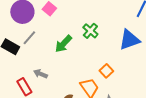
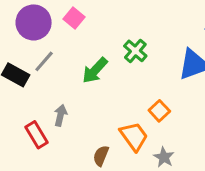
gray arrow: (40, 74) -> (60, 115), turned 80

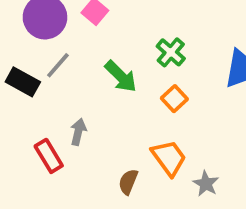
green arrow: (95, 70) -> (121, 76), turned -88
orange square: (159, 111) -> (174, 99), moved

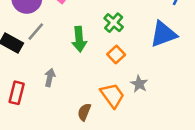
green arrow: (121, 76) -> (79, 39), turned 40
red rectangle: (49, 156) -> (17, 93), moved, turned 45
gray star: (206, 184) -> (139, 84), moved

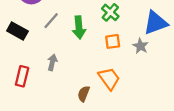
gray line: (36, 32) -> (51, 21), moved
orange square: (116, 55) -> (113, 41), turned 35
gray star: (139, 84) -> (141, 46), moved

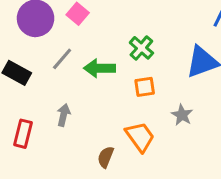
green arrow: (79, 28) -> (99, 68), turned 95
gray star: (141, 46) -> (182, 115), moved

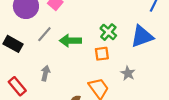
green cross: (141, 48) -> (108, 32), moved
red rectangle: (23, 134) -> (17, 86), turned -54

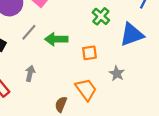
green cross: (108, 32) -> (101, 16), moved

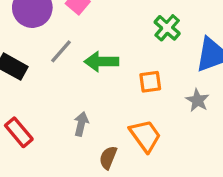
gray arrow: (30, 73) -> (81, 124), moved
gray star: (117, 73) -> (197, 100), moved

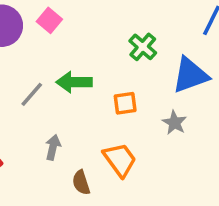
gray line: (61, 51) -> (32, 94), moved
brown semicircle: (108, 158) -> (81, 183), turned -40

